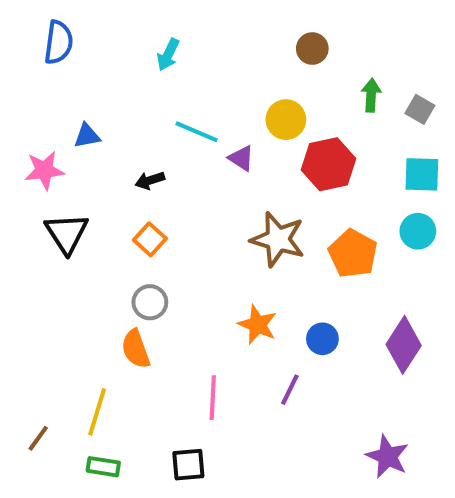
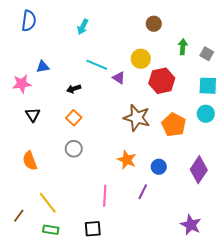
black triangle: (67, 233) -> (33, 115), size x0.7
orange semicircle: (136, 349) -> (30, 161), moved
yellow line: (97, 412) -> (48, 203), turned -55

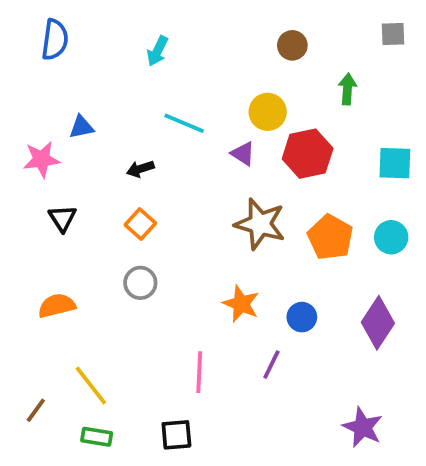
gray square: (207, 54) -> (393, 34), moved, turned -32
purple triangle: (119, 78) -> (243, 154), moved
cyan circle: (206, 114) -> (391, 237), moved
orange semicircle: (30, 161) -> (57, 306), turned 96

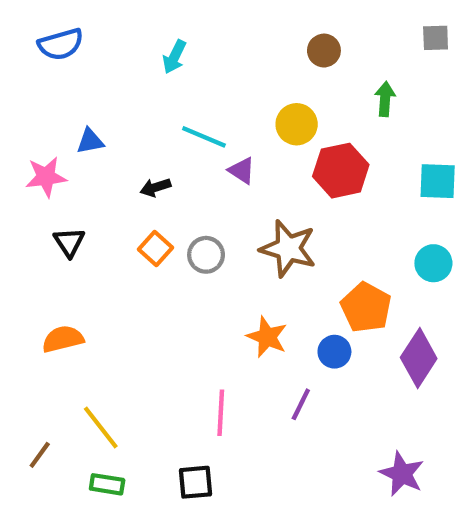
blue semicircle: (55, 40) -> (61, 44), turned 66
purple triangle: (243, 154) -> (242, 171), moved
orange pentagon: (330, 237) -> (366, 307), moved
gray circle: (140, 283) -> (206, 255), moved

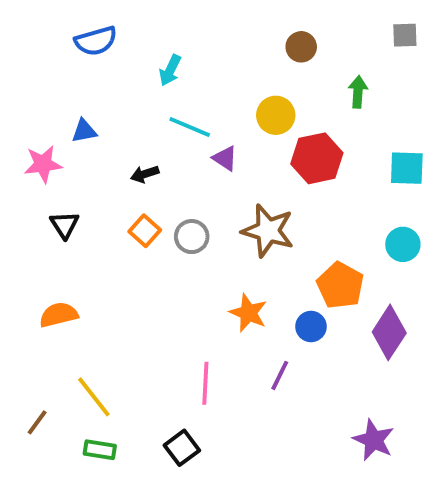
blue semicircle: (61, 44) -> (96, 41), moved
cyan arrow: (174, 57) -> (170, 70), moved
black square: (195, 482) -> (182, 448), turned -32

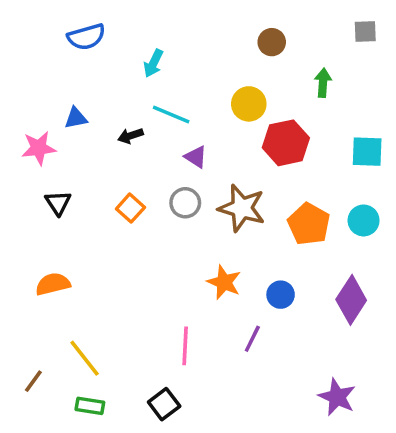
purple triangle: (225, 158) -> (196, 157), moved
black arrow: (145, 174) -> (130, 136), moved
gray circle: (192, 237) -> (185, 203), moved
orange pentagon: (340, 285) -> (309, 224), moved

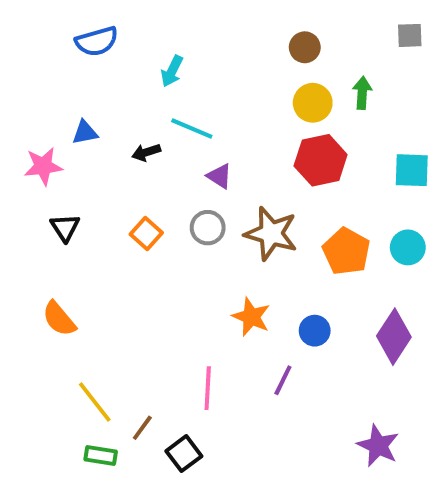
yellow circle: (249, 104) -> (313, 103), moved
orange semicircle: (53, 284) -> (59, 319), turned -116
brown line: (33, 381) -> (142, 428), moved

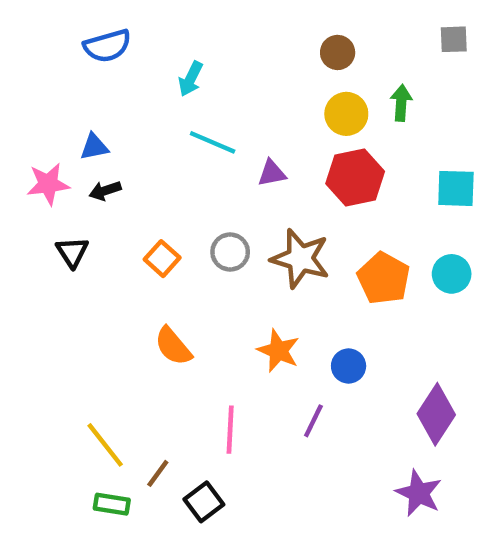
black arrow: (146, 152) -> (105, 191), moved
purple triangle: (220, 176) -> (272, 173), moved, turned -44
orange semicircle: (59, 319) -> (173, 346), moved
purple diamond: (394, 337) -> (436, 414), moved

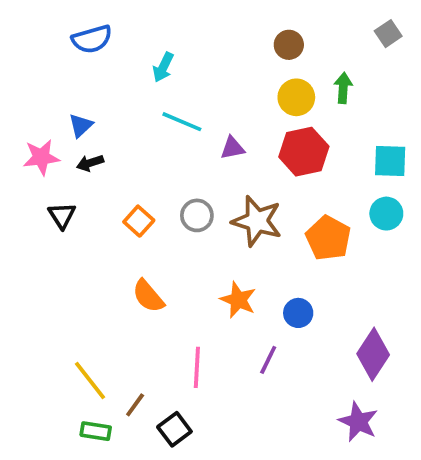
gray square: (454, 39) -> (388, 34), turned -32
blue triangle: (94, 147) -> (81, 125), turned -32
cyan circle: (452, 274) -> (386, 214), moved

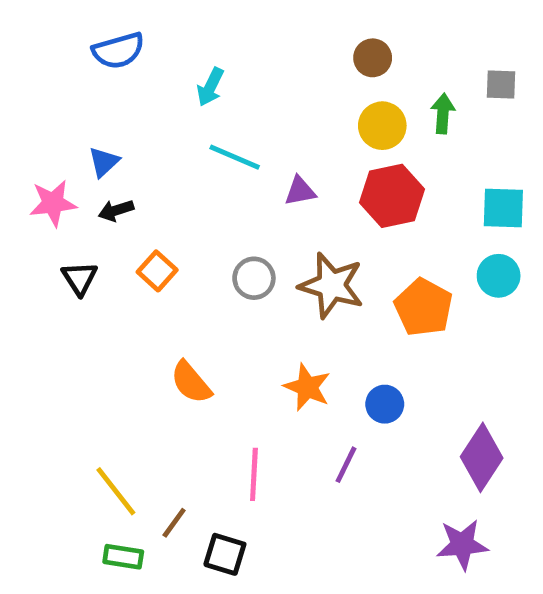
gray square: (388, 34) -> (501, 84), moved, turned 36
orange square: (139, 221) -> (157, 271), moved
purple star: (358, 422) -> (462, 545), turned -30
black square: (174, 429) -> (225, 554), turned -36

